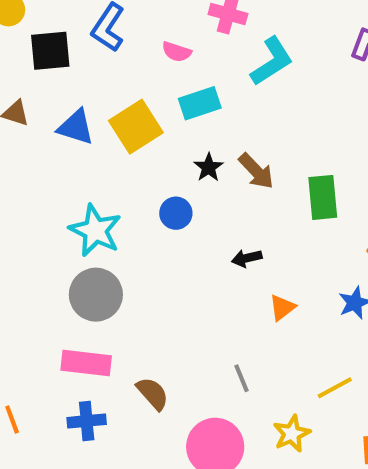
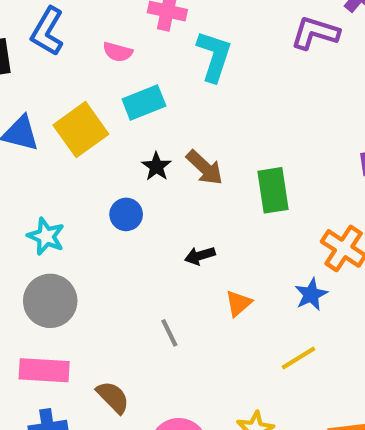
cyan L-shape: (272, 61) -> (214, 56), turned -36
cyan star: (95, 230) -> (46, 236), size x0.7
gray line: (241, 378) -> (169, 333), moved
yellow line: (335, 388) -> (298, 358), moved

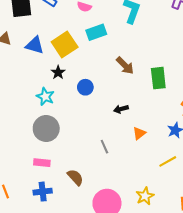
black star: (156, 166) -> (58, 72), moved
pink rectangle: (44, 370) -> (42, 163), size x0.7

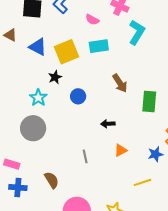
pink rectangle: (42, 163) -> (12, 164), moved

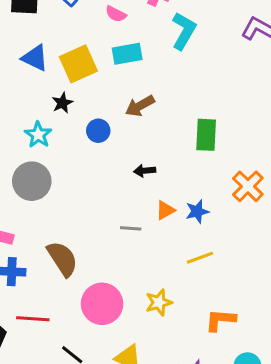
brown arrow: (120, 83) -> (140, 106), moved, turned 96
blue star: (155, 154) -> (197, 211), moved
gray line: (85, 156) -> (131, 228), moved, turned -72
brown semicircle: (52, 180) -> (62, 259), size x1.4

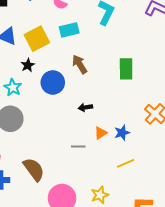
brown arrow: (140, 106) -> (80, 64), turned 90
blue circle: (98, 131) -> (53, 82), size x1.5
green rectangle: (206, 135) -> (126, 69), moved

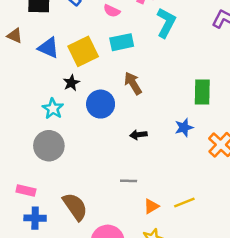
green rectangle: (126, 69) -> (202, 92), moved
orange triangle: (101, 133) -> (151, 206), moved
blue star: (122, 133) -> (184, 127), moved

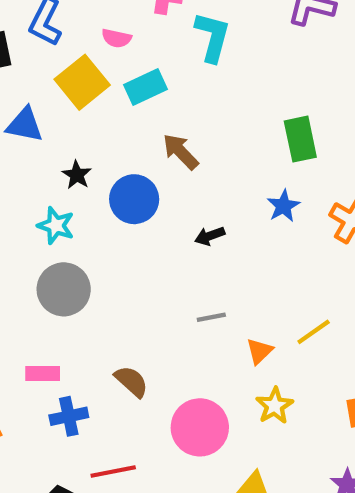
yellow square: (83, 51) -> (82, 82), moved
brown semicircle: (75, 207) -> (131, 381), size x0.7

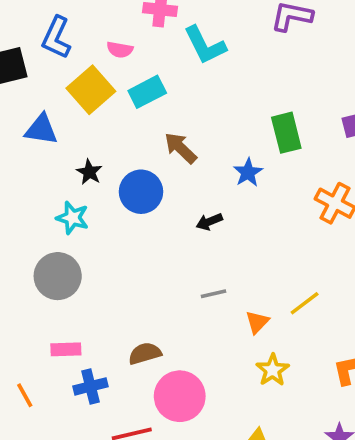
cyan L-shape: (212, 37) -> (205, 45), turned 141
blue star: (283, 206) -> (248, 173), moved
gray circle: (64, 289) -> (58, 276), moved
brown semicircle: (131, 381) -> (145, 353), turned -56
pink circle: (200, 427) -> (180, 396), moved

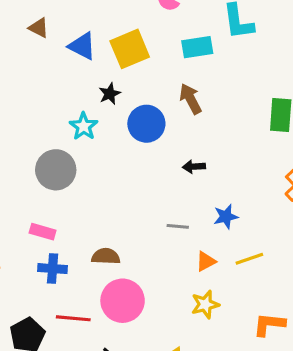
yellow square: (91, 90) -> (130, 49), moved
cyan rectangle: (147, 92) -> (197, 47), moved
blue star: (248, 173) -> (226, 217), moved

